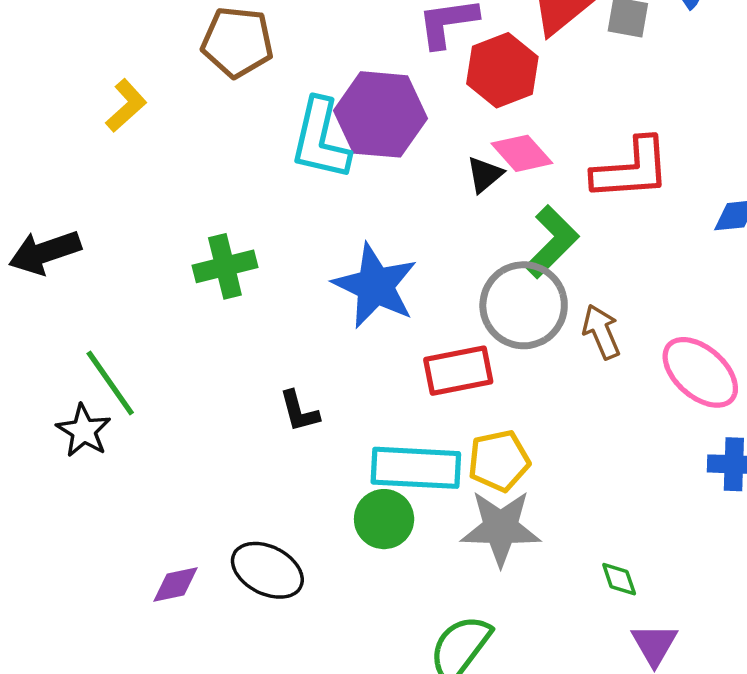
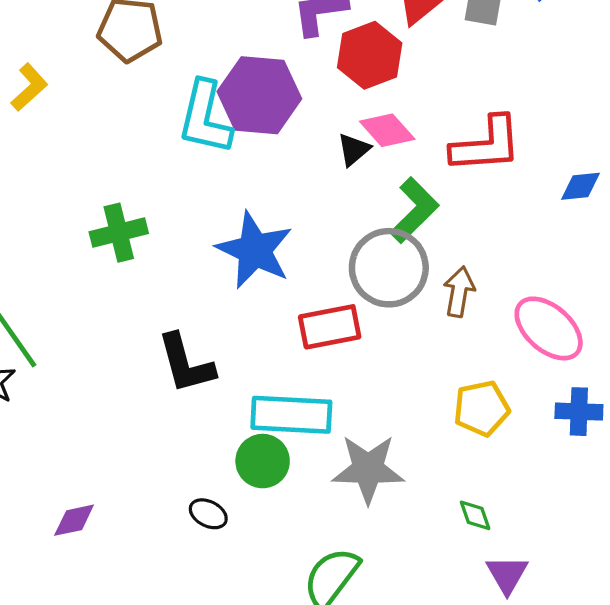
brown arrow: (601, 332) -> (459, 292), turned 33
black L-shape: (299, 411) -> (186, 364), size x1.6
yellow pentagon: (499, 461) -> (481, 408), moved
black ellipse: (267, 570) -> (208, 514), moved, size x0.6

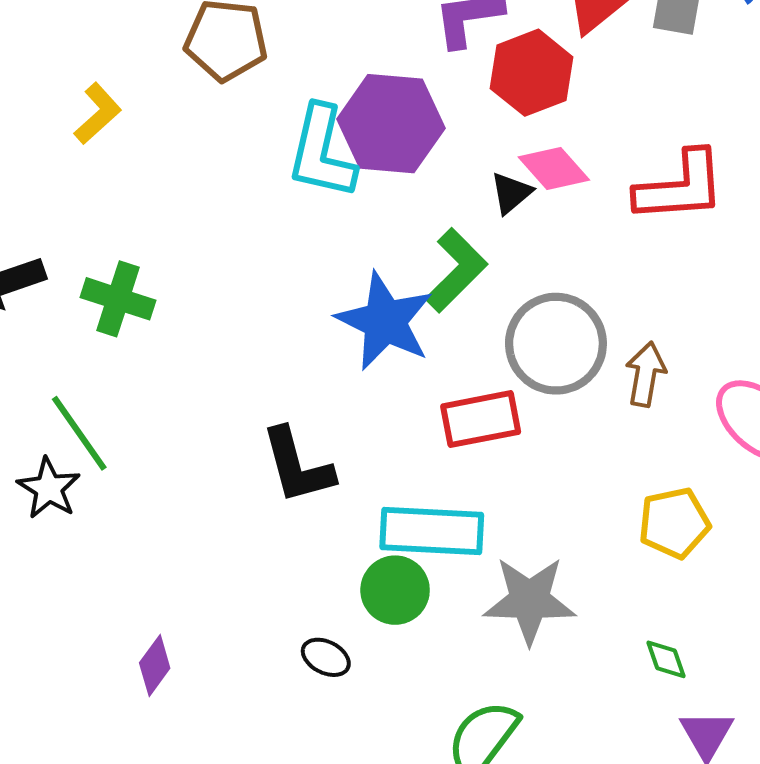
green L-shape: (414, 210) -> (456, 270), moved
green cross: (119, 233) -> (118, 299), moved, turned 32
purple diamond: (74, 520) -> (155, 665), turned -42

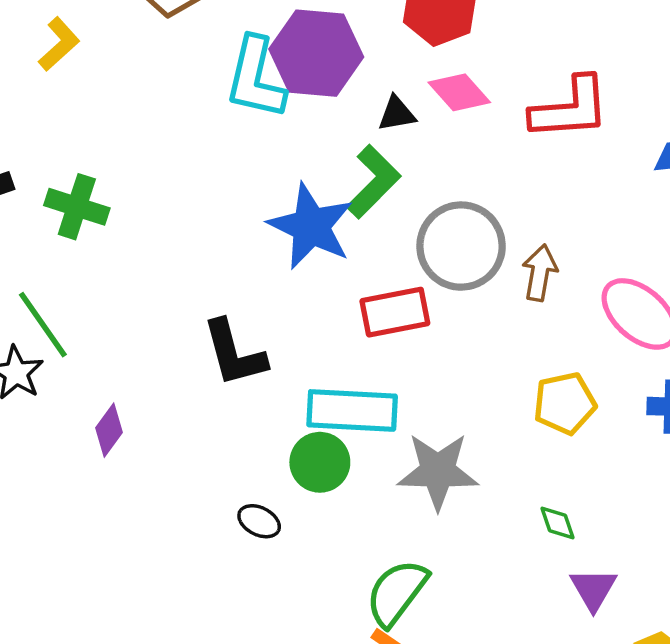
black triangle: (511, 193) -> (397, 114), moved, turned 30
purple diamond: (155, 665) -> (109, 430), moved

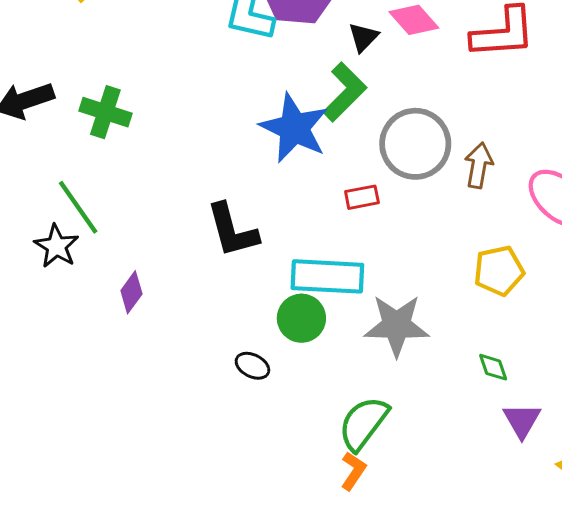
black triangle: (397, 114) -> (363, 37), turned -36
red rectangle: (395, 312) -> (362, 197), size x0.6

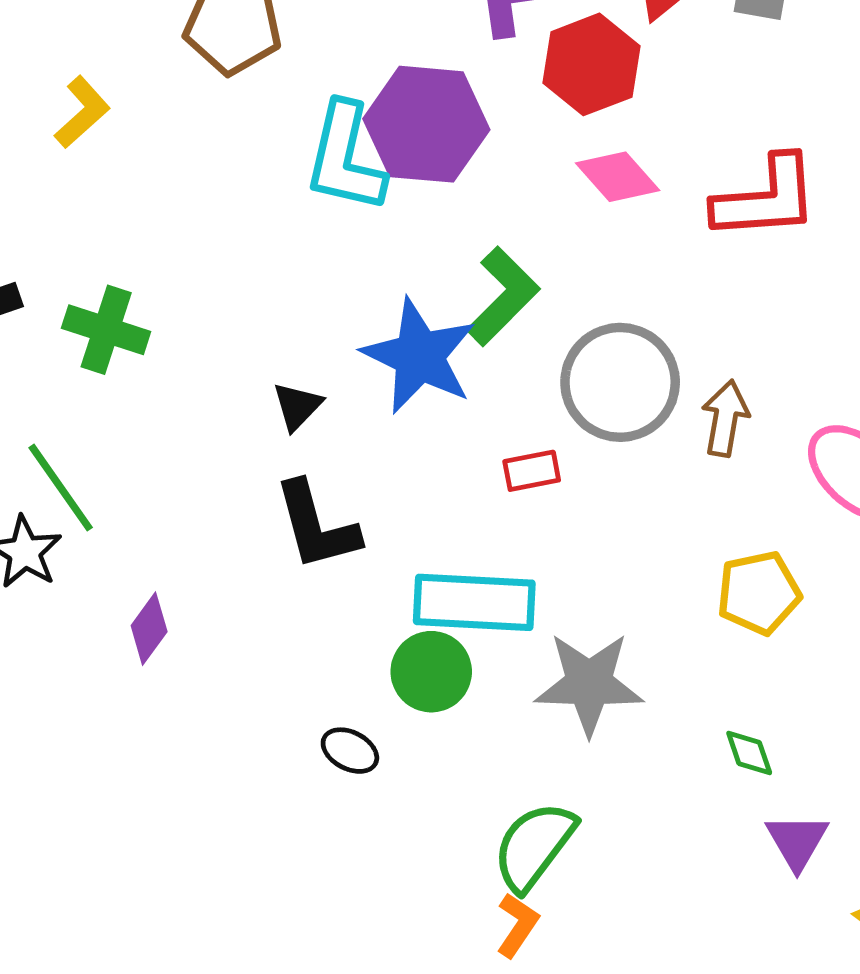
black triangle: (363, 37) -> (297, 406), moved

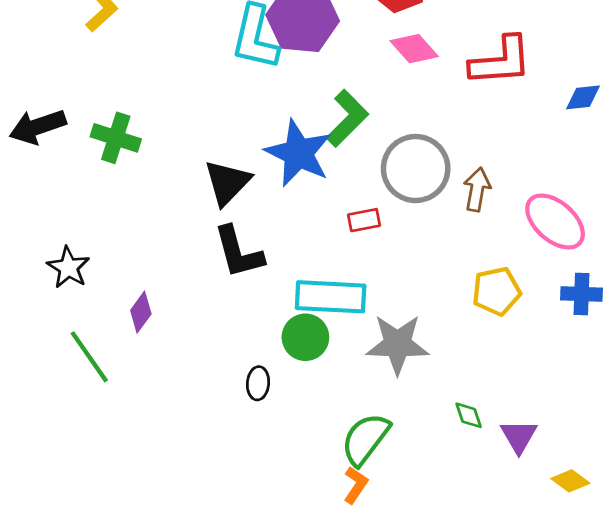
black triangle: (297, 406) -> (227, 182), size x1.6
green line: (61, 488) -> (89, 357), moved
black ellipse: (350, 751) -> (258, 383), turned 68
green diamond: (749, 753) -> (469, 415), moved

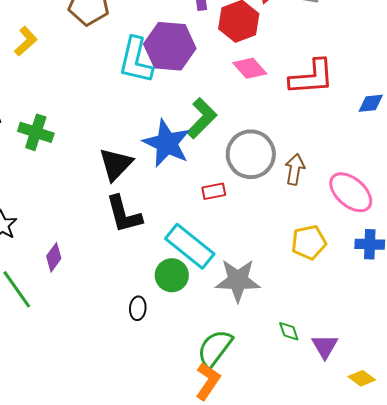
cyan rectangle: (331, 297) -> (190, 246), turned 36
orange L-shape: (356, 485) -> (208, 381), size x1.4

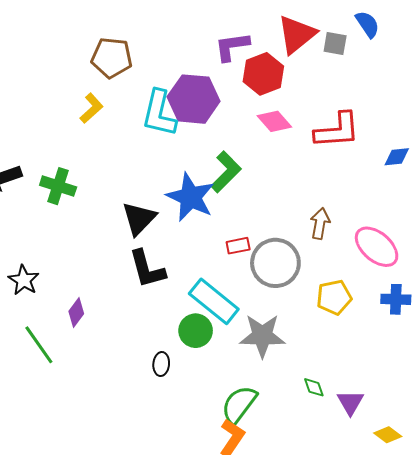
yellow L-shape: (26, 41) -> (91, 108), moved
gray circle: (251, 154) -> (275, 263), moved

